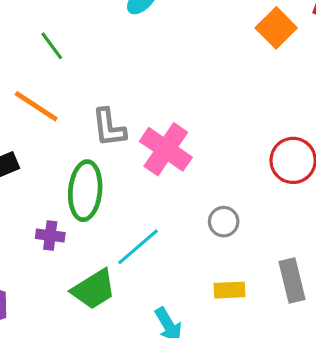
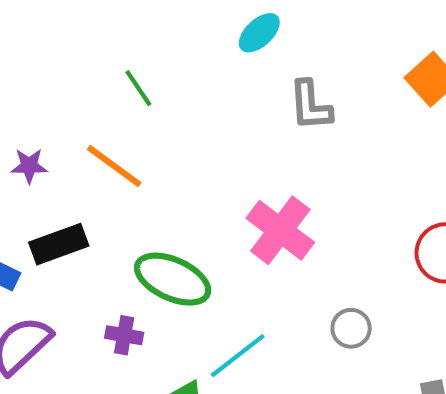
gray L-shape: (109, 128) -> (310, 105), moved
green ellipse: (85, 191) -> (173, 279), turned -74

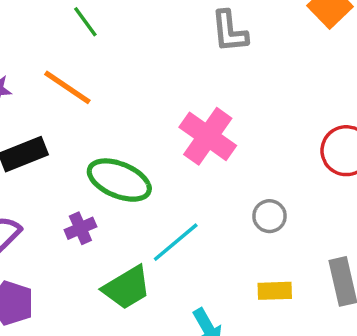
purple cross: (124, 335) -> (80, 228), turned -32

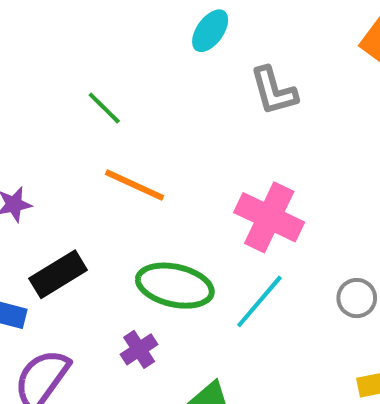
orange line: (67, 87) -> (135, 185), moved
cyan line: (176, 242) -> (259, 301), moved

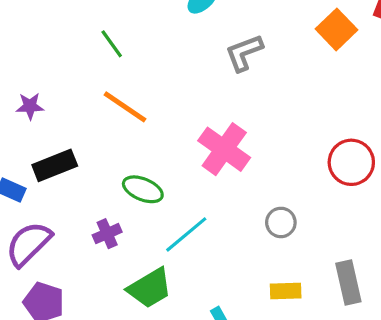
gray L-shape: (274, 91) -> (244, 53), turned 75
green ellipse: (175, 286) -> (143, 189), size x0.7
cyan line: (259, 301) -> (186, 234), moved

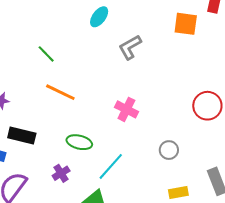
orange square: (336, 29) -> (186, 24), turned -30
pink cross: (224, 149) -> (126, 109), size x0.7
black rectangle: (55, 165) -> (22, 135), turned 44

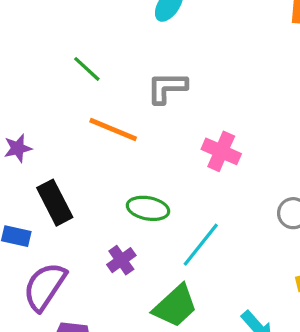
gray L-shape: (130, 47) -> (167, 88), moved, turned 32
black rectangle: (22, 135) -> (55, 203), turned 52

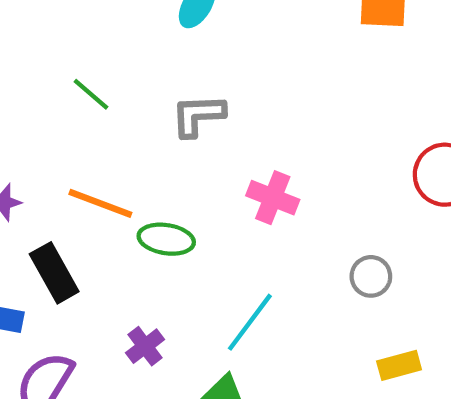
orange line: (113, 129) -> (100, 203), moved
green ellipse: (148, 208) -> (166, 239), moved

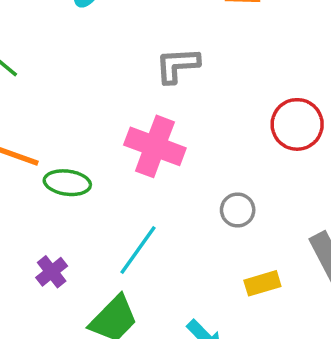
gray L-shape: (198, 115) -> (177, 65), moved
pink cross: (273, 198) -> (155, 146), size x1.4

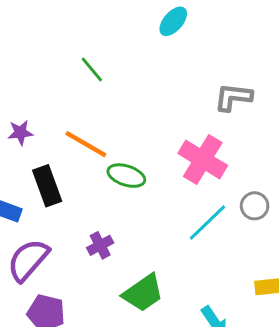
gray circle: (238, 210) -> (255, 206), moved
cyan line: (138, 250) -> (207, 223), moved

